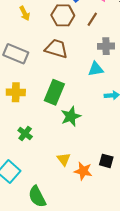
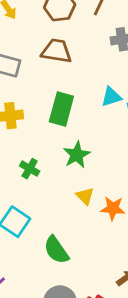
cyan triangle: (96, 69) -> (111, 97), moved
green star: (71, 116) -> (77, 155), moved

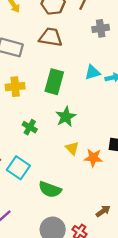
green semicircle: (56, 250) -> (50, 190), turned -35

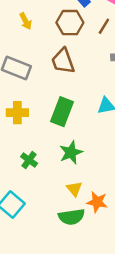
brown trapezoid: (51, 37) -> (63, 61), turned -125
green semicircle: (50, 190) -> (72, 217), moved, turned -35

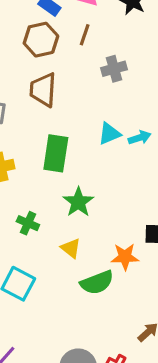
brown trapezoid: (63, 61) -> (43, 90), turned 36
yellow triangle: (74, 189) -> (71, 248), moved

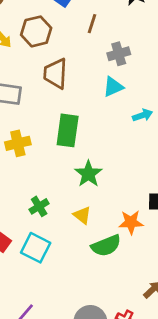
brown hexagon: (41, 40) -> (36, 31), moved
cyan triangle: (109, 134) -> (113, 87), moved
green cross: (28, 223) -> (39, 206), moved, turned 36

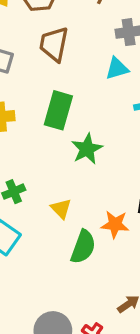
green star: (88, 174) -> (87, 149), moved
green semicircle: (106, 246) -> (83, 247), turned -56

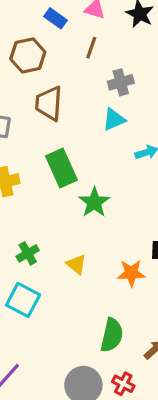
green rectangle: (58, 110) -> (61, 168), turned -33
green semicircle: (83, 247) -> (112, 335), moved

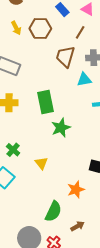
brown trapezoid: (49, 103) -> (65, 57), moved
green cross: (28, 253) -> (13, 150), turned -32
orange star: (131, 273) -> (76, 190), moved, turned -30

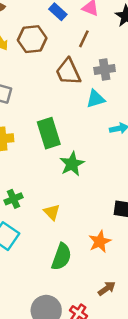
brown trapezoid: (65, 57) -> (68, 72), turned -35
green cross: (13, 150) -> (13, 199), turned 32
green semicircle: (53, 211) -> (61, 257), moved

